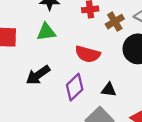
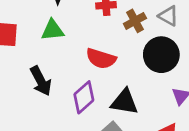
black arrow: (38, 75) -> (41, 81), turned -85
black triangle: (109, 90) -> (124, 102), size x1.5

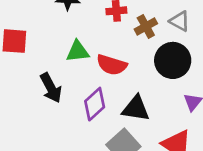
green triangle: (53, 30) -> (78, 51), moved

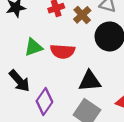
purple diamond: (95, 104) -> (44, 101), moved

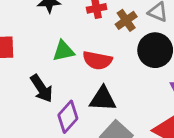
black triangle: (90, 81) -> (103, 99), moved

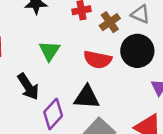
green triangle: (63, 51) -> (49, 51), turned -45
red semicircle: (97, 60) -> (98, 60), moved

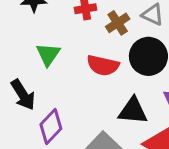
black triangle: (87, 97) -> (133, 111), moved

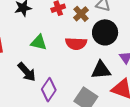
green triangle: (48, 54) -> (39, 42), turned -42

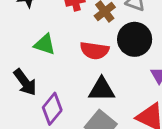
black triangle: (101, 70) -> (102, 89), moved

